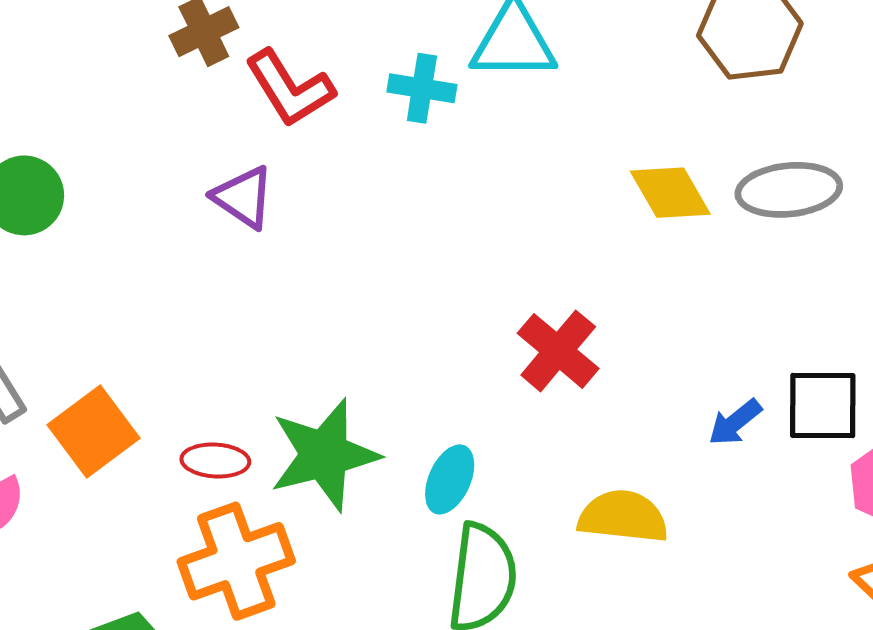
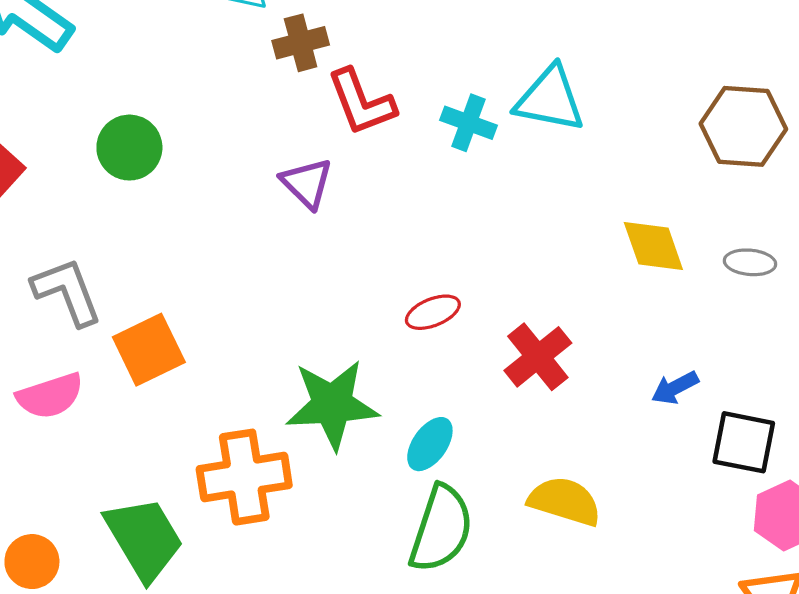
gray ellipse: (789, 190) -> (750, 262), size x0.6
blue arrow: (735, 422) -> (675, 388), moved
red ellipse: (215, 460) -> (433, 312), moved, turned -36

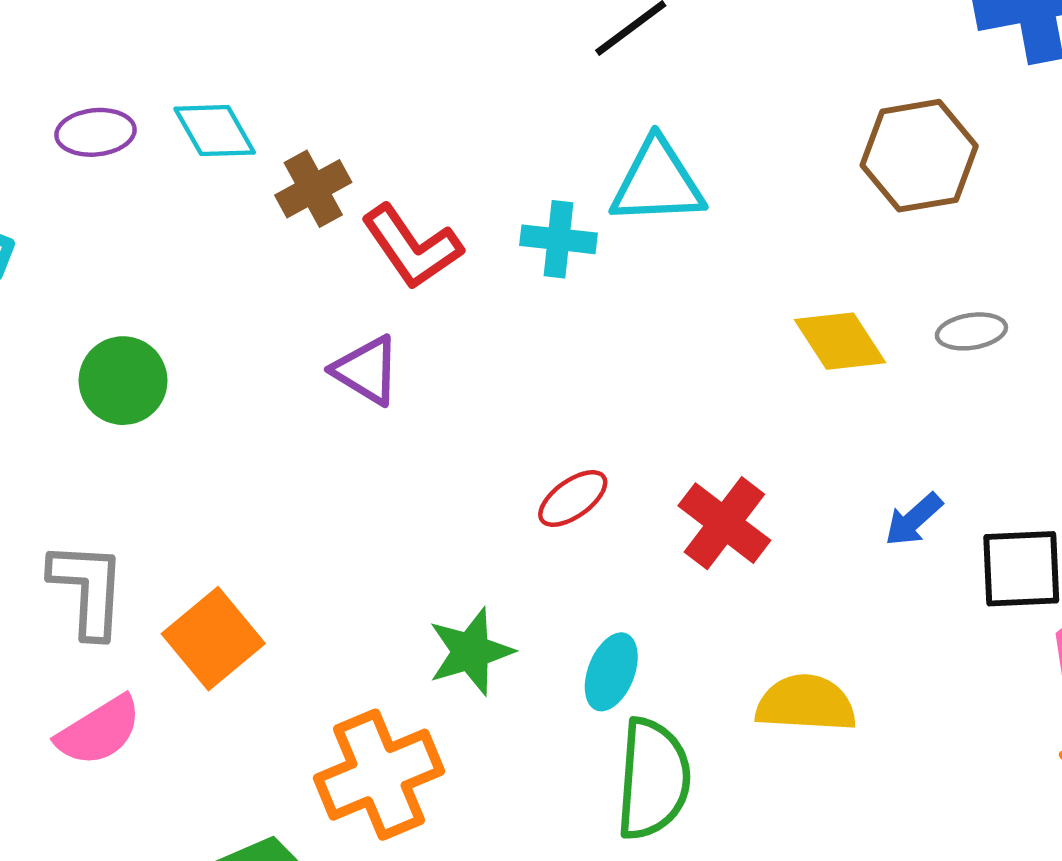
gray L-shape: (67, 292) -> (88, 589), turned 38
green star: (332, 405) -> (471, 652), size x0.7

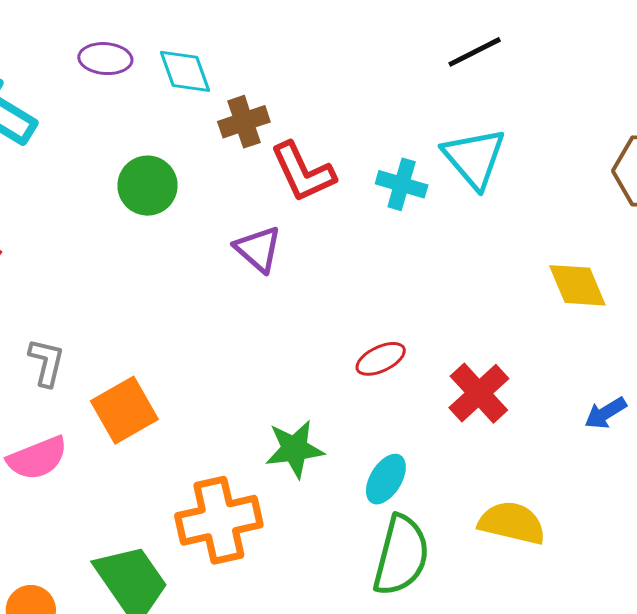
cyan triangle: (657, 182) -> (474, 158), turned 42
green circle: (123, 381) -> (148, 186), moved
gray L-shape: (88, 589) -> (46, 362), size x0.7

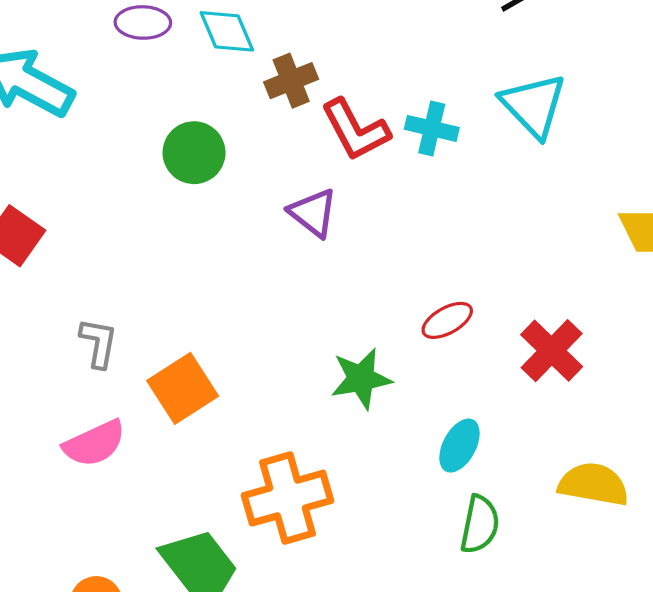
cyan cross: (402, 184) -> (432, 128), moved
green star: (295, 449) -> (361, 379), moved
green semicircle: (401, 555) -> (480, 524), size x0.7

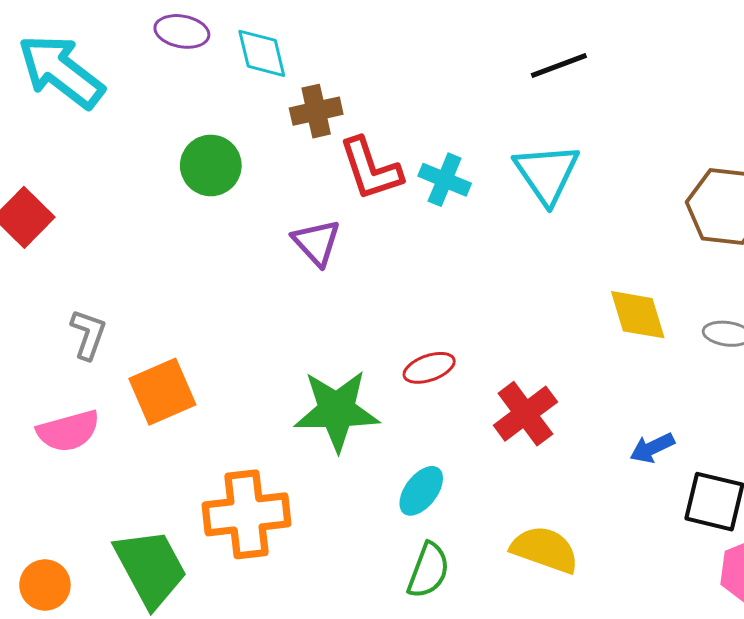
green star: (361, 379) -> (337, 410), size x1.4

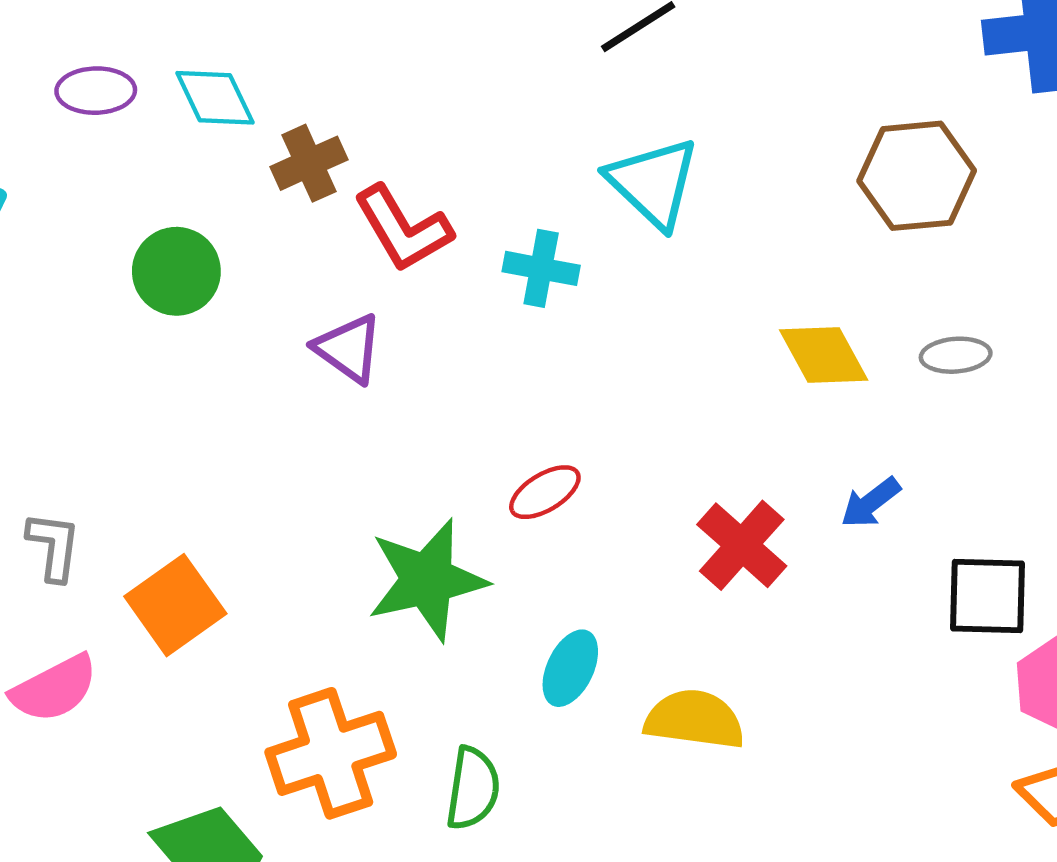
cyan cross: (445, 180) -> (541, 268), moved
red cross: (525, 414) -> (742, 545), moved
blue arrow: (652, 448) -> (871, 503), moved
yellow semicircle: (545, 550) -> (694, 719), moved
green semicircle: (428, 570) -> (473, 788), moved

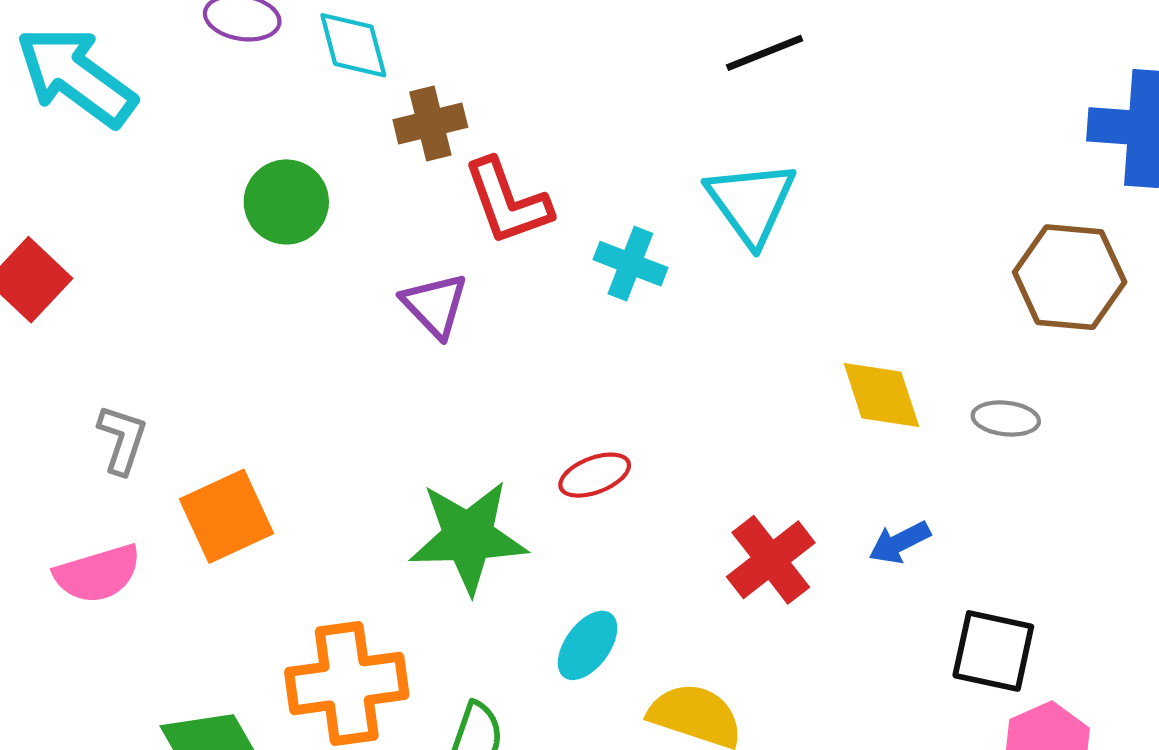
brown hexagon: (917, 176) -> (1070, 277), moved

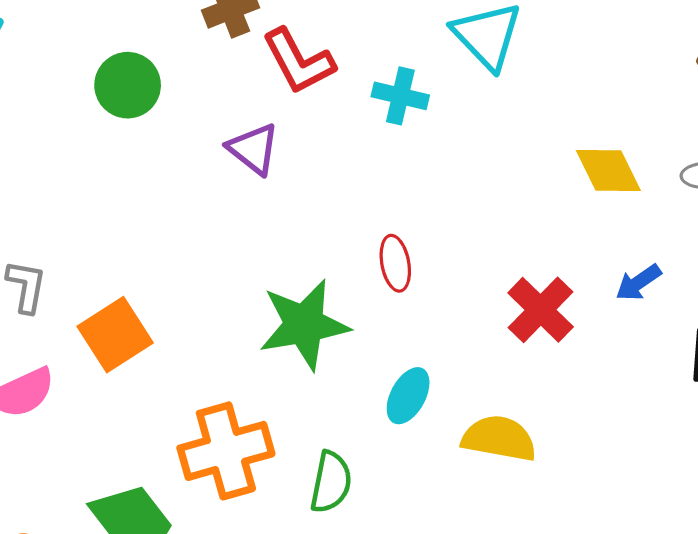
red ellipse: (595, 475) -> (395, 263), turned -72

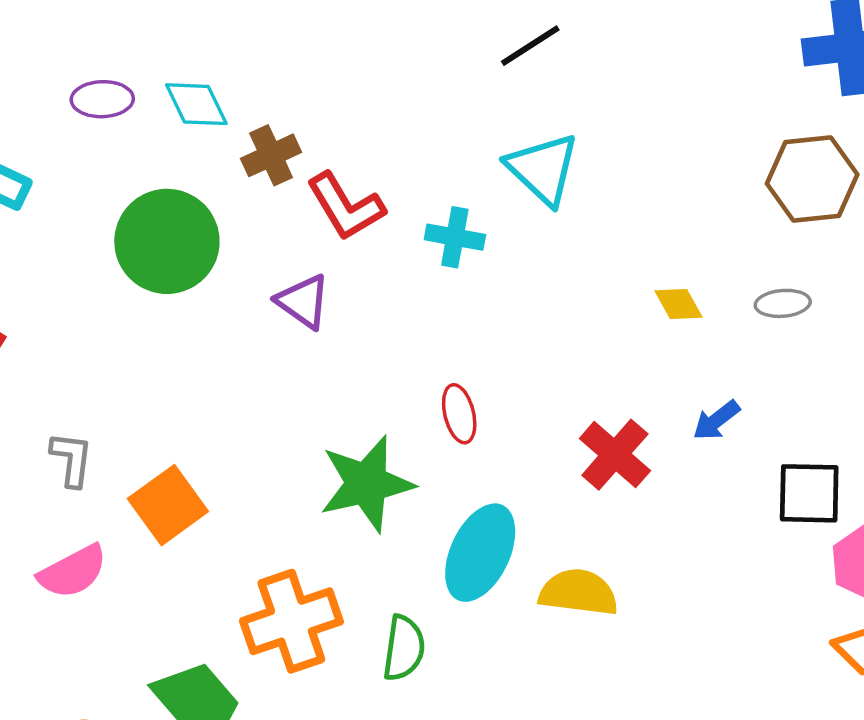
green circle: (128, 85) -> (167, 241), size x1.5
yellow diamond: (608, 171) -> (678, 304), size x0.7
cyan ellipse: (408, 396) -> (480, 553), size x1.6

